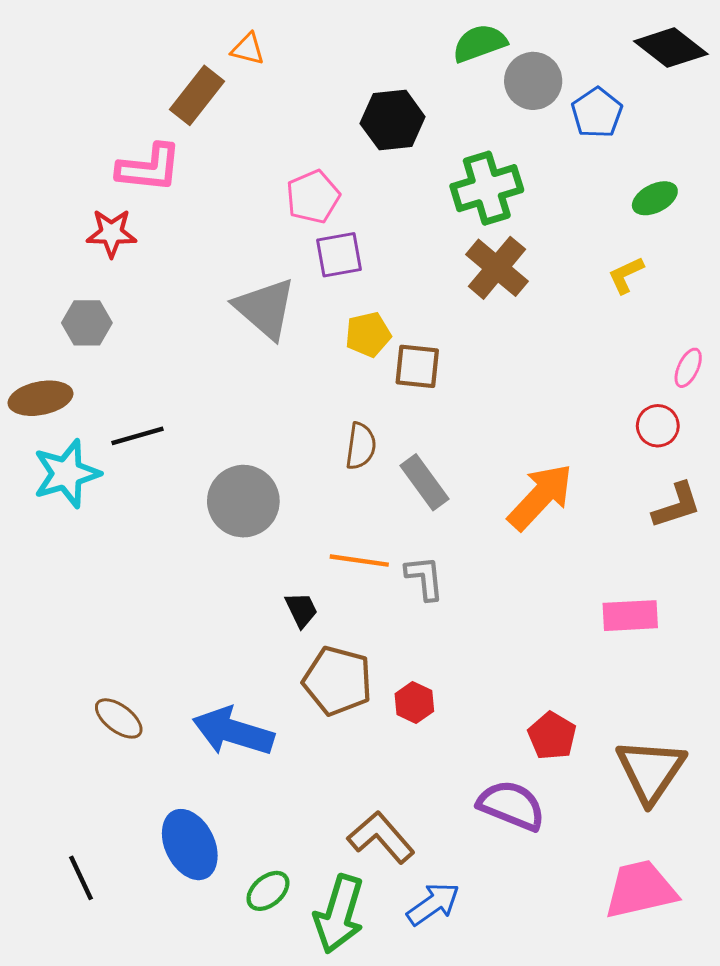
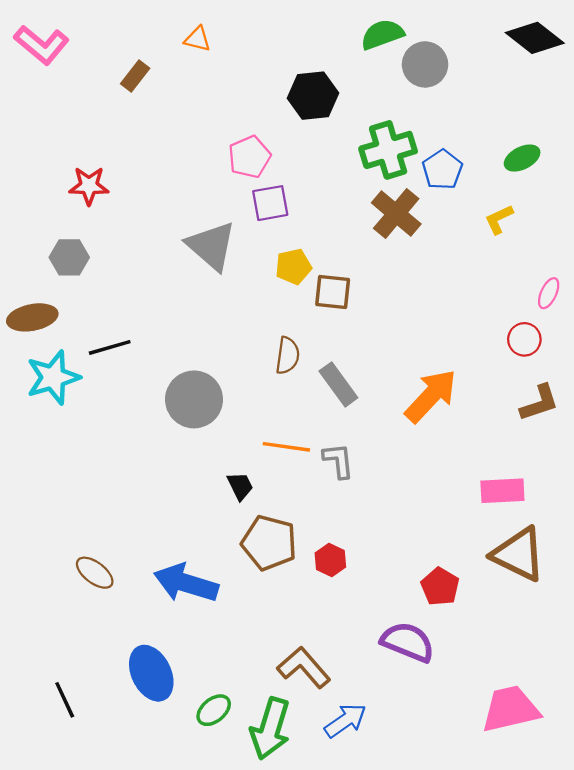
brown rectangle: (197, 95) -> (135, 76), moved, size x0.7
blue pentagon: (597, 113) -> (442, 170), moved
pink L-shape: (149, 168) -> (42, 45), moved, turned 34
brown triangle: (651, 771) -> (519, 554), moved, turned -38

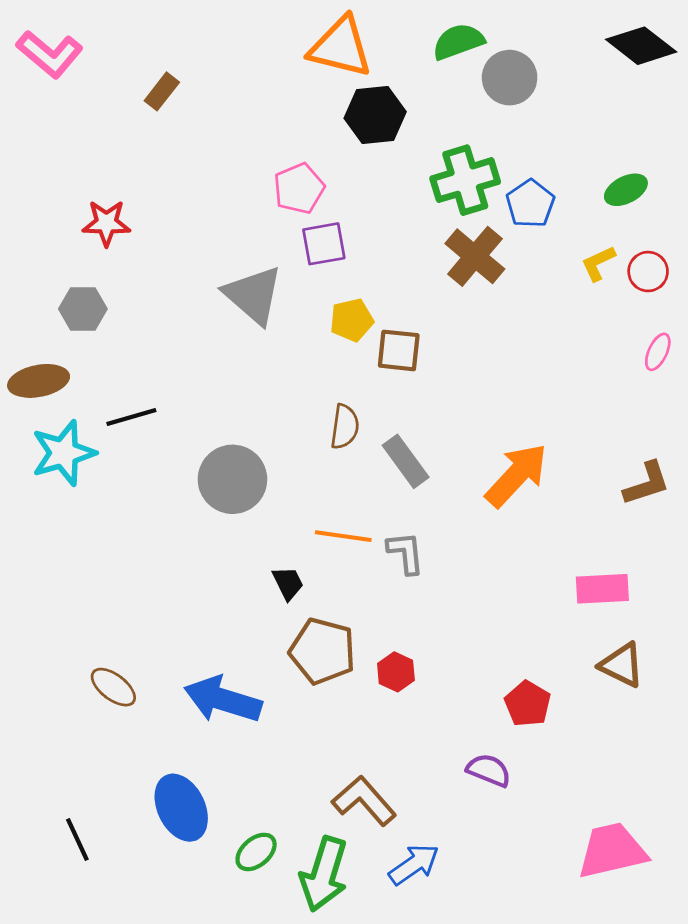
orange triangle: (197, 39) -> (341, 47), moved, size x2.0
red circle: (524, 339) -> (648, 272), moved
brown triangle: (519, 554) -> (622, 665), size x0.7
purple semicircle: (408, 642) -> (489, 770), size x0.7

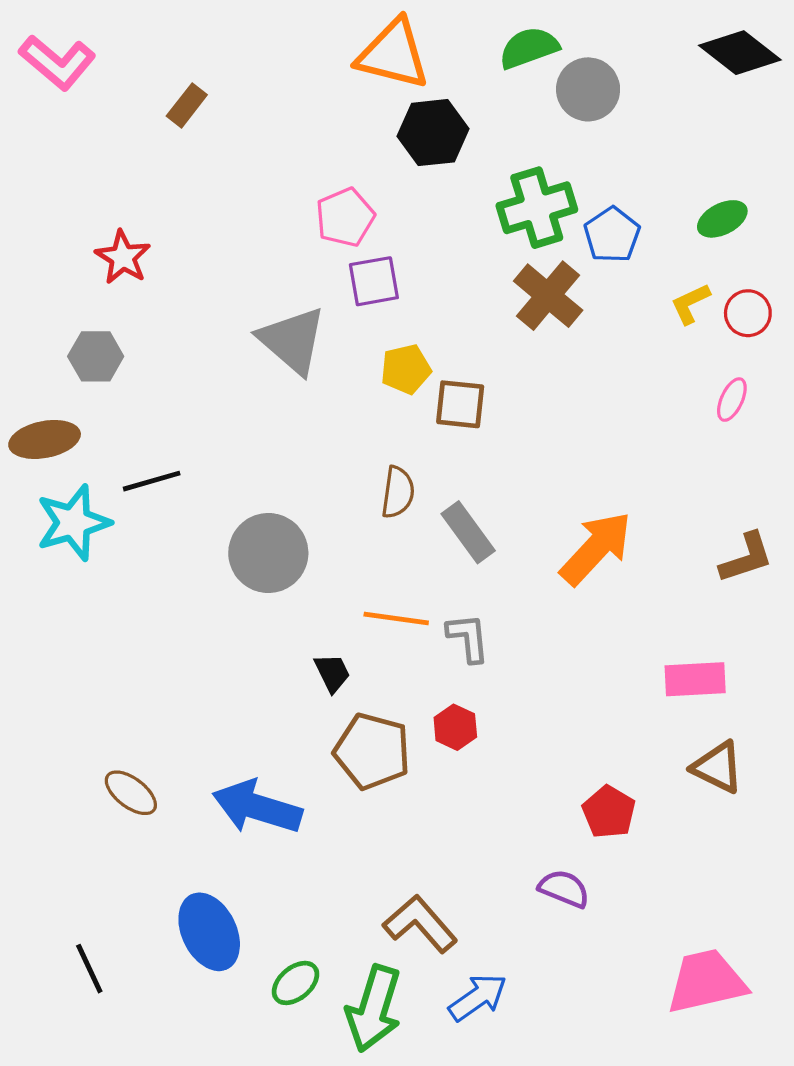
red star: (106, 223) -> (123, 257), turned 30
pink ellipse: (658, 352) -> (732, 400), moved
red hexagon: (396, 672) -> (455, 727), moved

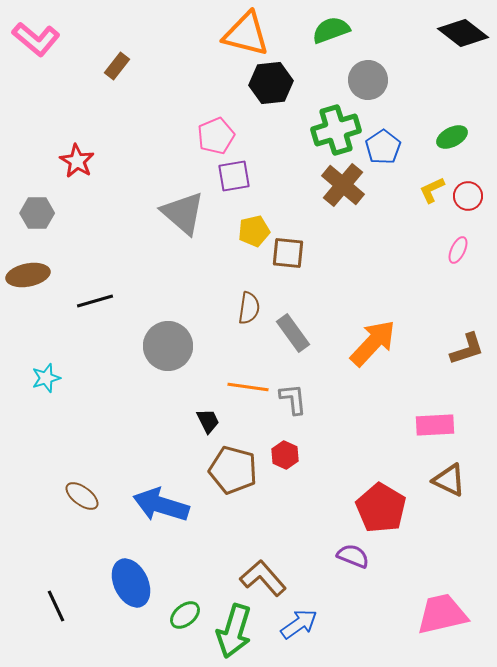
gray circle: (588, 89) -> (368, 80), moved
gray hexagon: (96, 356) -> (37, 213), moved
cyan star: (73, 523) -> (46, 378), moved, size x0.6
red pentagon: (609, 812) -> (381, 508), size x1.5

